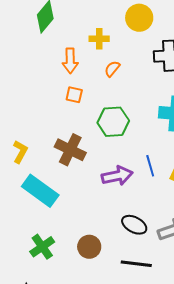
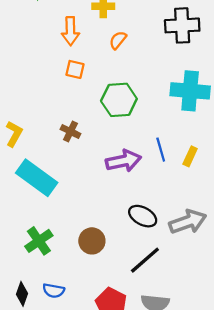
brown cross: (70, 150) -> (70, 131), size x0.6
black line: (136, 264) -> (145, 260), turned -48

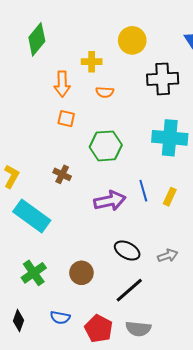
orange semicircle: (118, 40) -> (105, 92), turned -126
gray arrow: (188, 222) -> (168, 256), size x0.6
blue semicircle: (54, 291) -> (60, 317), moved

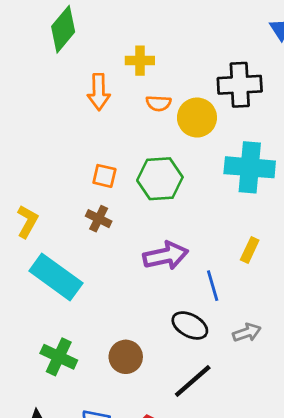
yellow circle: (132, 40) -> (197, 118), moved
orange square: (66, 119) -> (104, 176), moved
blue line: (143, 191) -> (213, 286), moved
green cross: (34, 273) -> (59, 357), turned -30

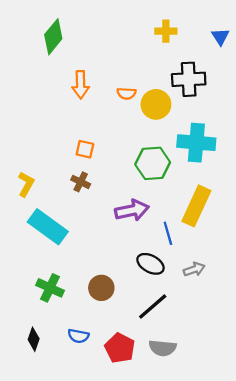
yellow cross: (140, 61) -> (166, 31), moved
green hexagon: (160, 179) -> (153, 163), moved
yellow rectangle: (250, 250) -> (196, 206), size x2.0

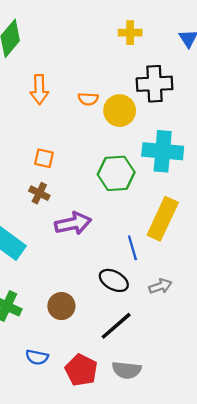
purple arrow: (132, 210) -> (73, 223), moved

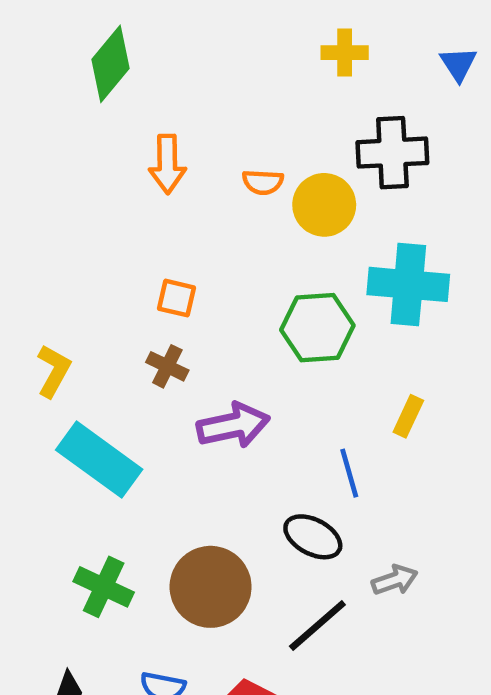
yellow rectangle: (163, 219) -> (408, 416), size x0.5
gray arrow: (160, 286) -> (395, 580), moved
brown circle: (61, 306) -> (211, 587), size x1.5

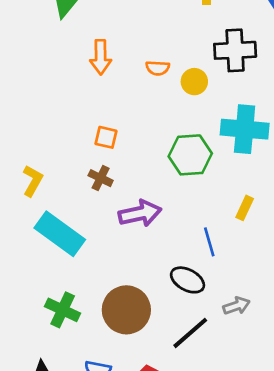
yellow circle: (324, 205) -> (194, 82), size x0.7

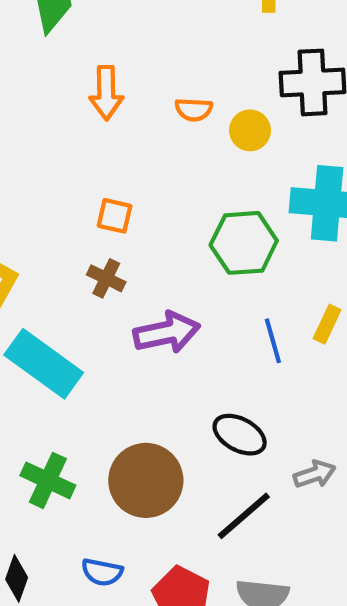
blue line: (209, 242) -> (273, 341), moved

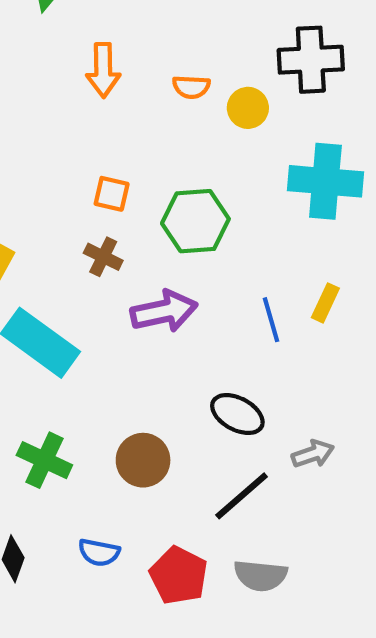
green hexagon: (244, 243) -> (195, 221), moved
brown circle: (146, 480) -> (143, 460), size x0.7

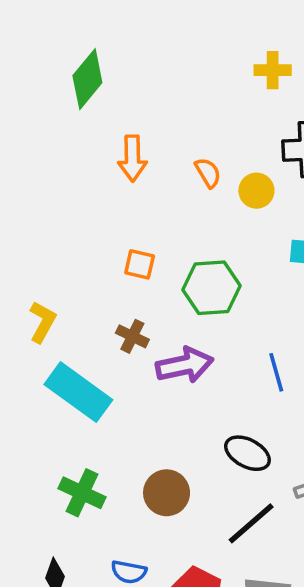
orange semicircle: (191, 87) -> (208, 173), turned -124
brown cross: (103, 257) -> (132, 336), moved

